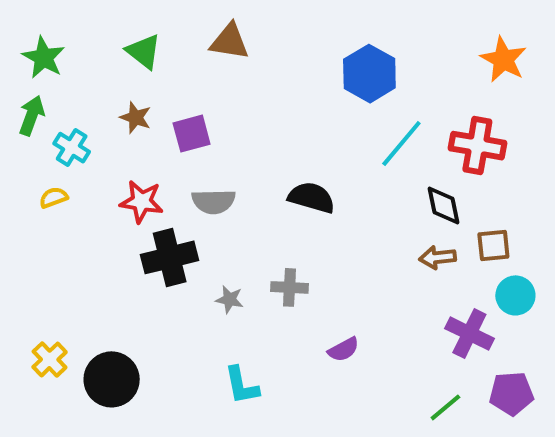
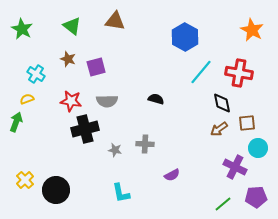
green arrow: (32, 116) -> (16, 122), moved
black semicircle: (311, 198) -> (156, 99), size x0.7
brown arrow: (437, 257) -> (219, 129), turned -30

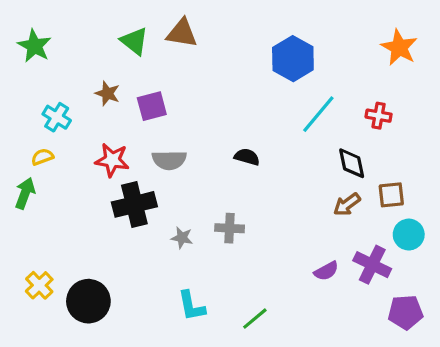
green triangle: (72, 26) -> (134, 41), moved
red cross: (239, 73) -> (379, 116), size x0.6
purple semicircle: (172, 175) -> (326, 271), moved
green line: (223, 204) -> (255, 319), moved

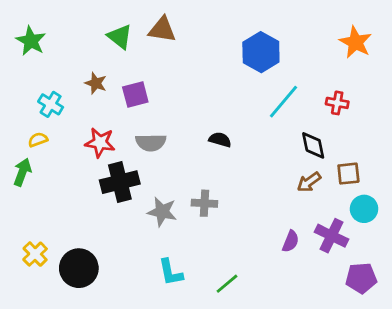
gray star: (182, 238) -> (162, 212), size x1.5
purple semicircle: (326, 271) -> (291, 241), turned -40

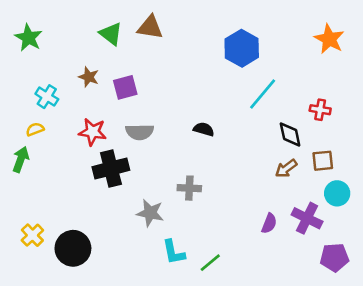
red cross: (337, 103) -> (320, 110), moved
gray star: (162, 212) -> (150, 213), moved
cyan L-shape: (171, 272) -> (174, 252), moved

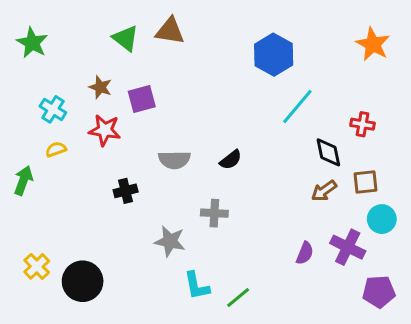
yellow semicircle: (35, 129) -> (56, 149), moved
black semicircle: (204, 129) -> (231, 160), moved, turned 126
red star: (93, 132) -> (105, 130), moved
gray semicircle: (140, 132) -> (174, 160), moved
black cross: (111, 169) -> (126, 191), size x0.6

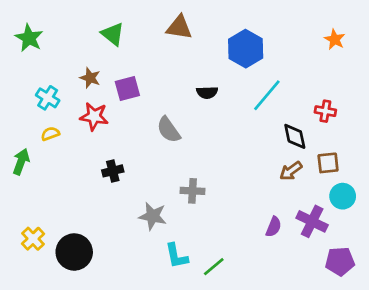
brown triangle: (170, 31) -> (179, 27), moved
orange star: (373, 44) -> (335, 39), size x0.7
gray semicircle: (174, 160) -> (169, 130), moved, turned 56
black semicircle: (231, 160) -> (207, 93), moved, turned 36

